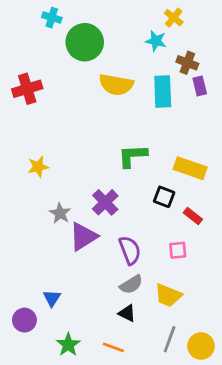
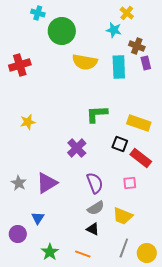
gray star: (60, 213) -> (19, 183), moved
red rectangle: (193, 216) -> (141, 158), size x1.5
purple triangle: (83, 237) -> (47, 183), moved

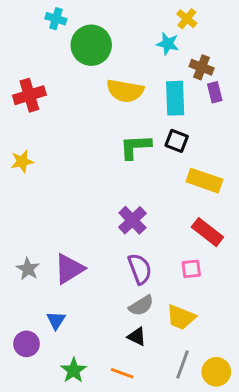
green L-shape: (97, 114) -> (135, 147), moved
yellow star: (28, 122) -> (22, 161), moved
black square: (120, 144) -> (177, 141), moved
purple cross: (77, 148) -> (132, 220), moved

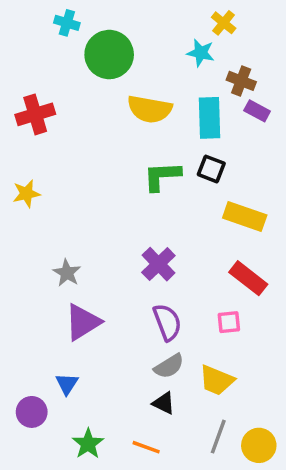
purple rectangle: (215, 92) -> (257, 111), turned -48
gray star: (28, 269) -> (67, 273), moved

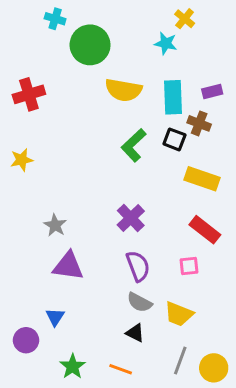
brown cross: (241, 81) -> (199, 123), moved
purple rectangle: (257, 111) -> (212, 91), turned -42
green L-shape: (162, 176) -> (134, 145), turned -40
purple triangle: (83, 322) -> (68, 266), turned 40
gray semicircle: (169, 366) -> (139, 302), turned 60

